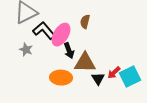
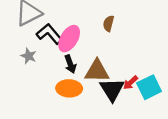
brown semicircle: (85, 22) -> (109, 24), moved
black arrow: (69, 51) -> (70, 64), moved
black triangle: (98, 79) -> (112, 90), size x1.6

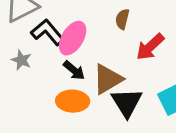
black arrow: (70, 64) -> (74, 70), turned -30
brown triangle: (97, 71) -> (108, 79), turned -32
red arrow: (131, 83) -> (150, 47), moved, size x1.5

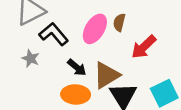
pink ellipse: (73, 38) -> (95, 29), moved

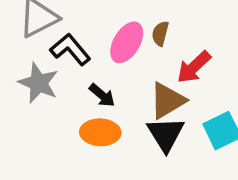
gray star: (31, 58) -> (39, 83), size x1.6
brown triangle: (106, 75) -> (167, 101), moved

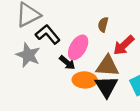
pink ellipse: (127, 42) -> (78, 47), moved
brown triangle: (167, 101) -> (107, 66), turned 35
orange ellipse: (100, 132) -> (85, 80), moved

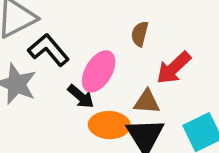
brown triangle: (107, 66) -> (147, 102), size x0.7

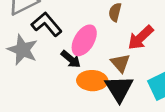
brown triangle: (147, 102) -> (120, 63), turned 45

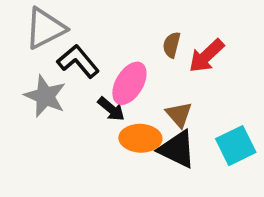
red arrow: (141, 38) -> (206, 56), moved
black triangle: (119, 89) -> (177, 149), turned -32

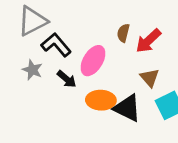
gray star: (45, 96) -> (32, 70), size x0.7
black arrow: (111, 109) -> (67, 79), moved
brown triangle: (179, 114) -> (150, 78), moved

